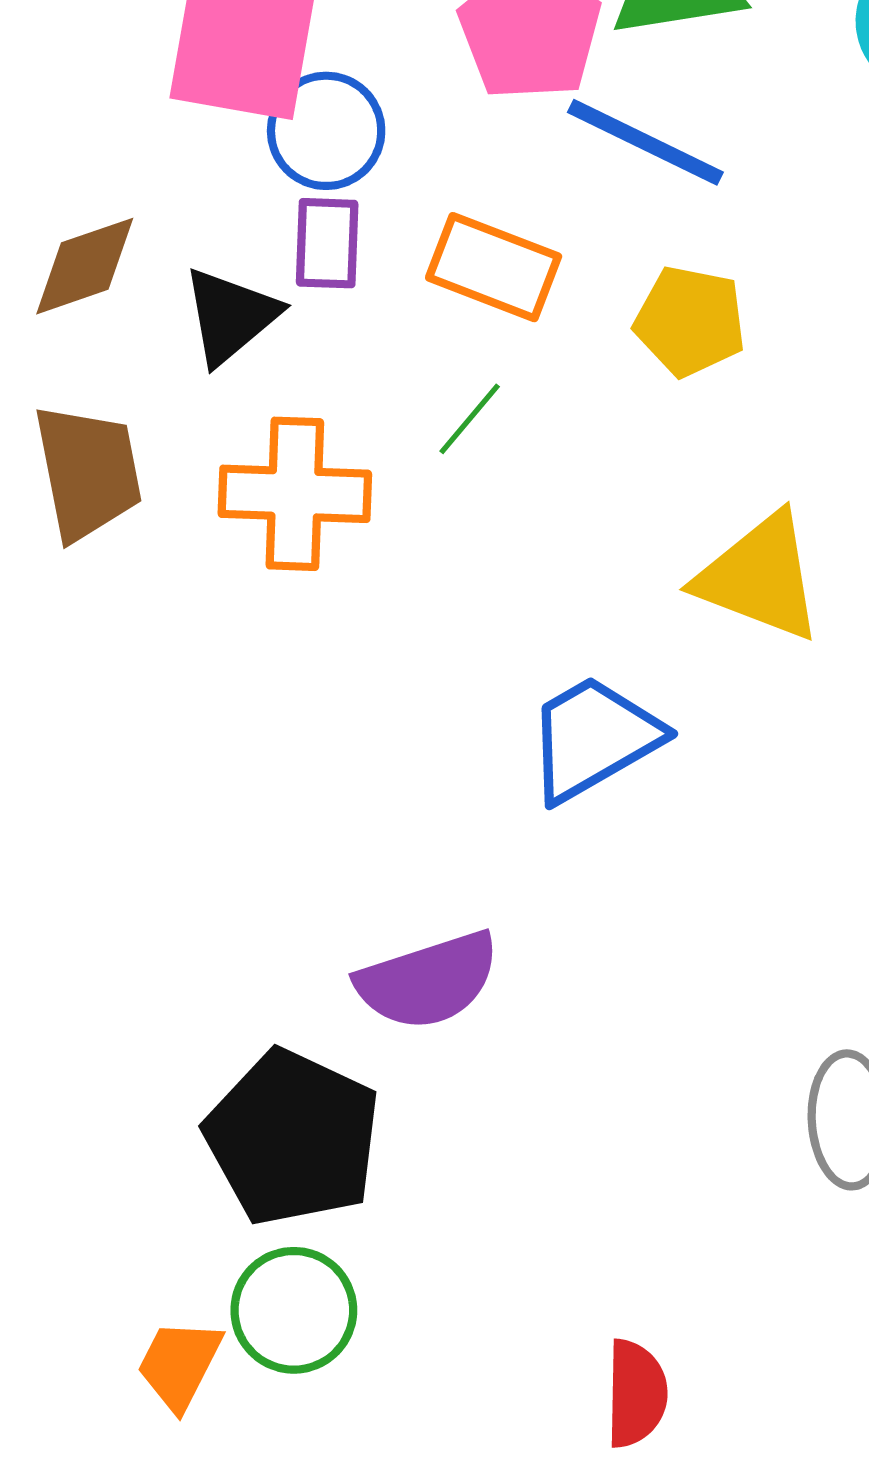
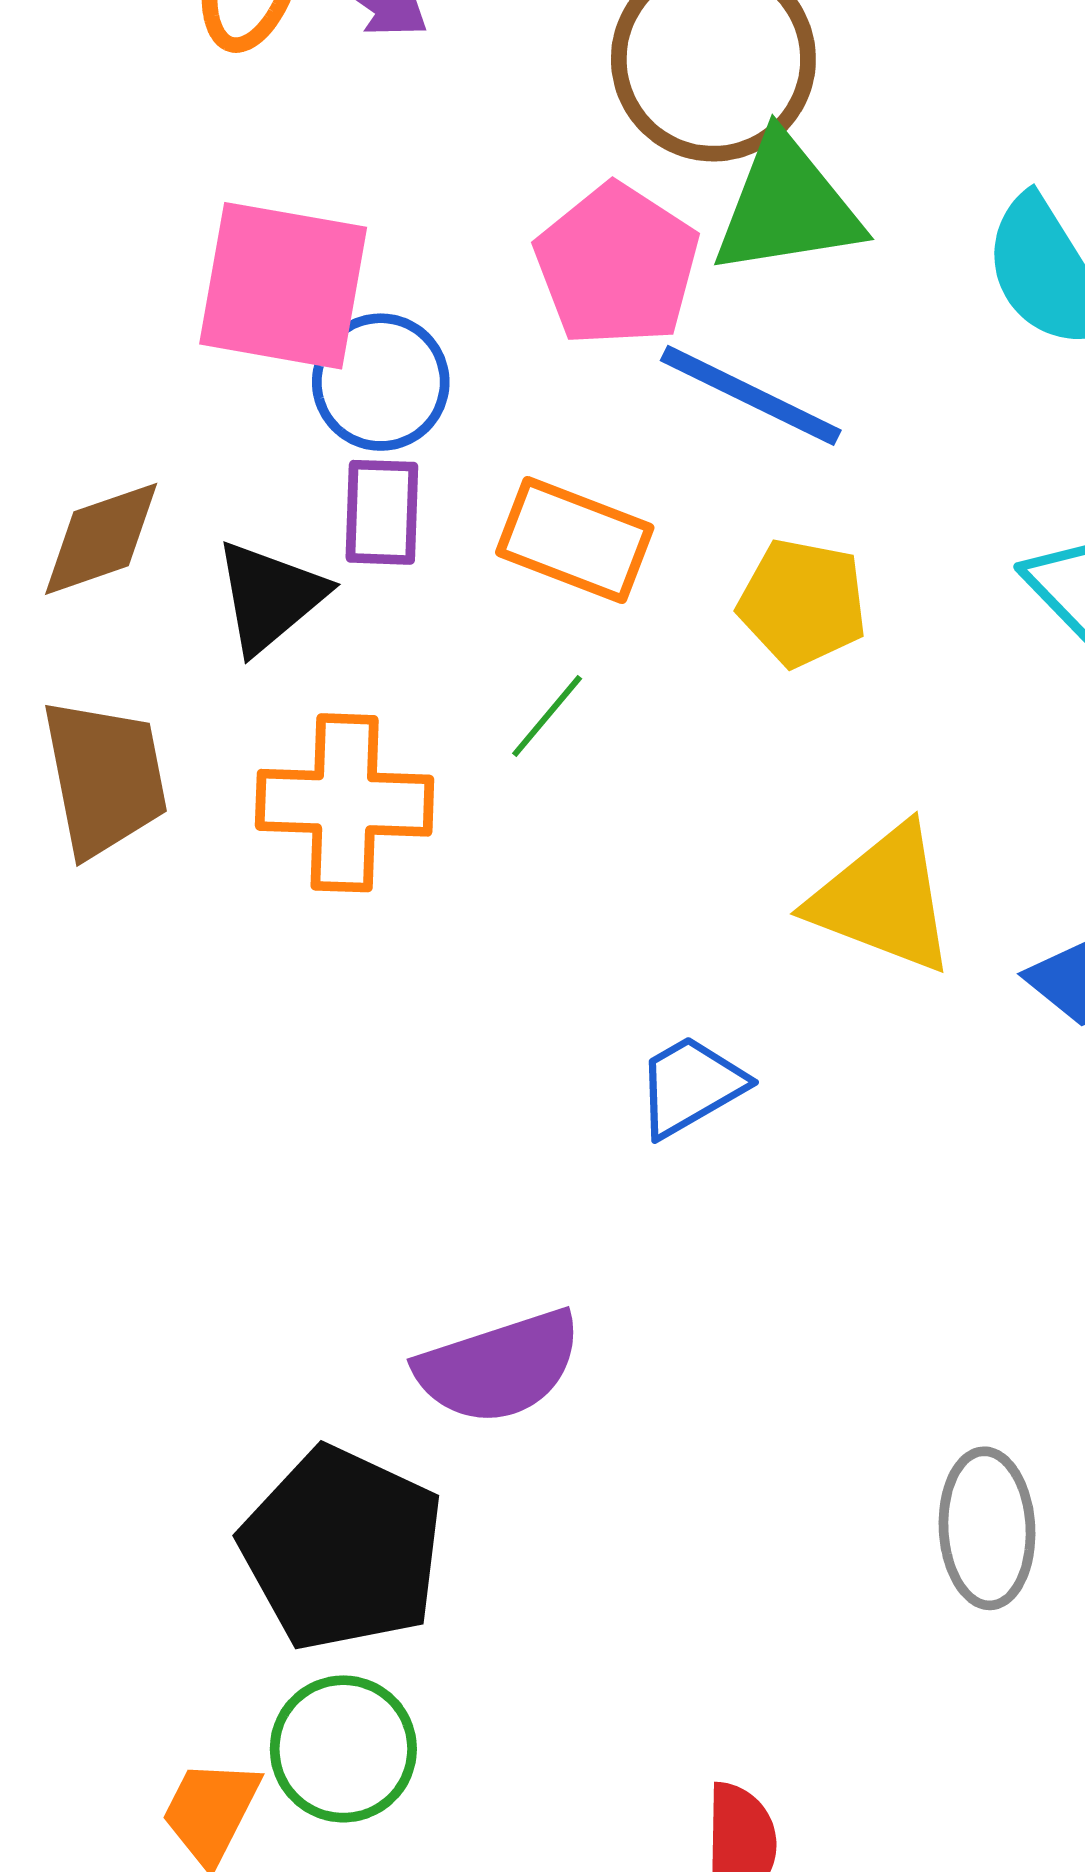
blue trapezoid: (593, 738) -> (690, 1086), size x0.7

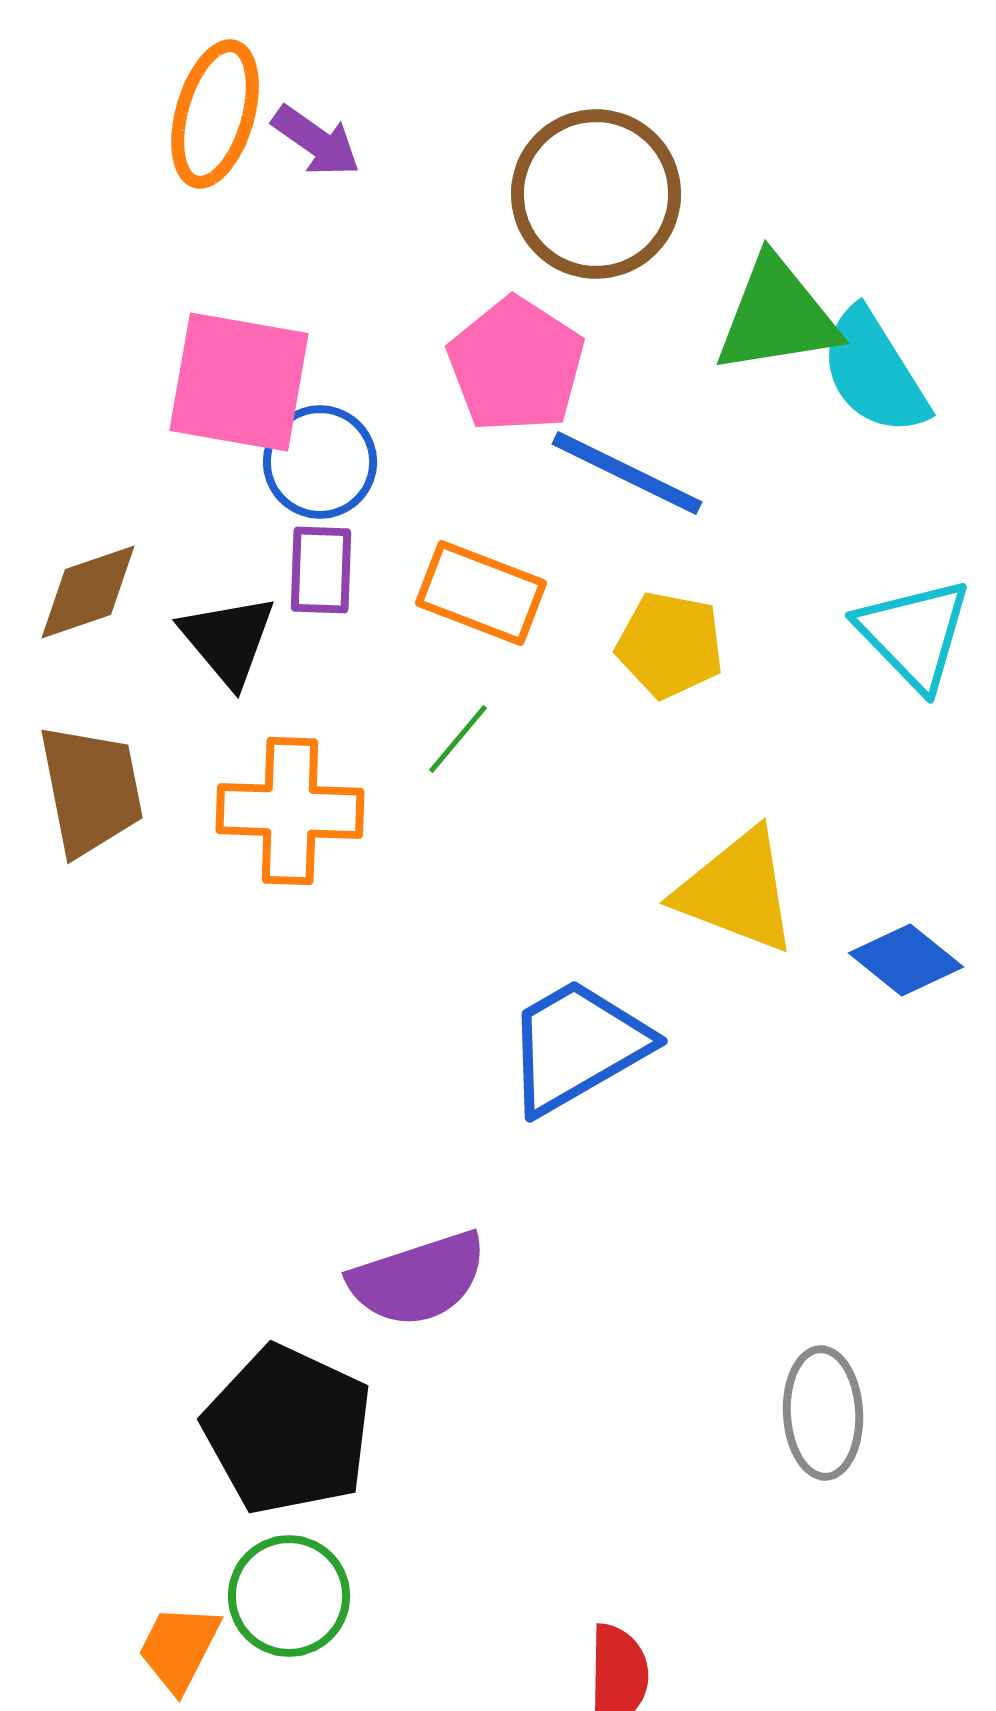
green triangle: (787, 206) -> (777, 316), moved
black triangle: (270, 597) -> (228, 640), turned -30
blue trapezoid: (690, 1086) -> (577, 1046), size x1.6

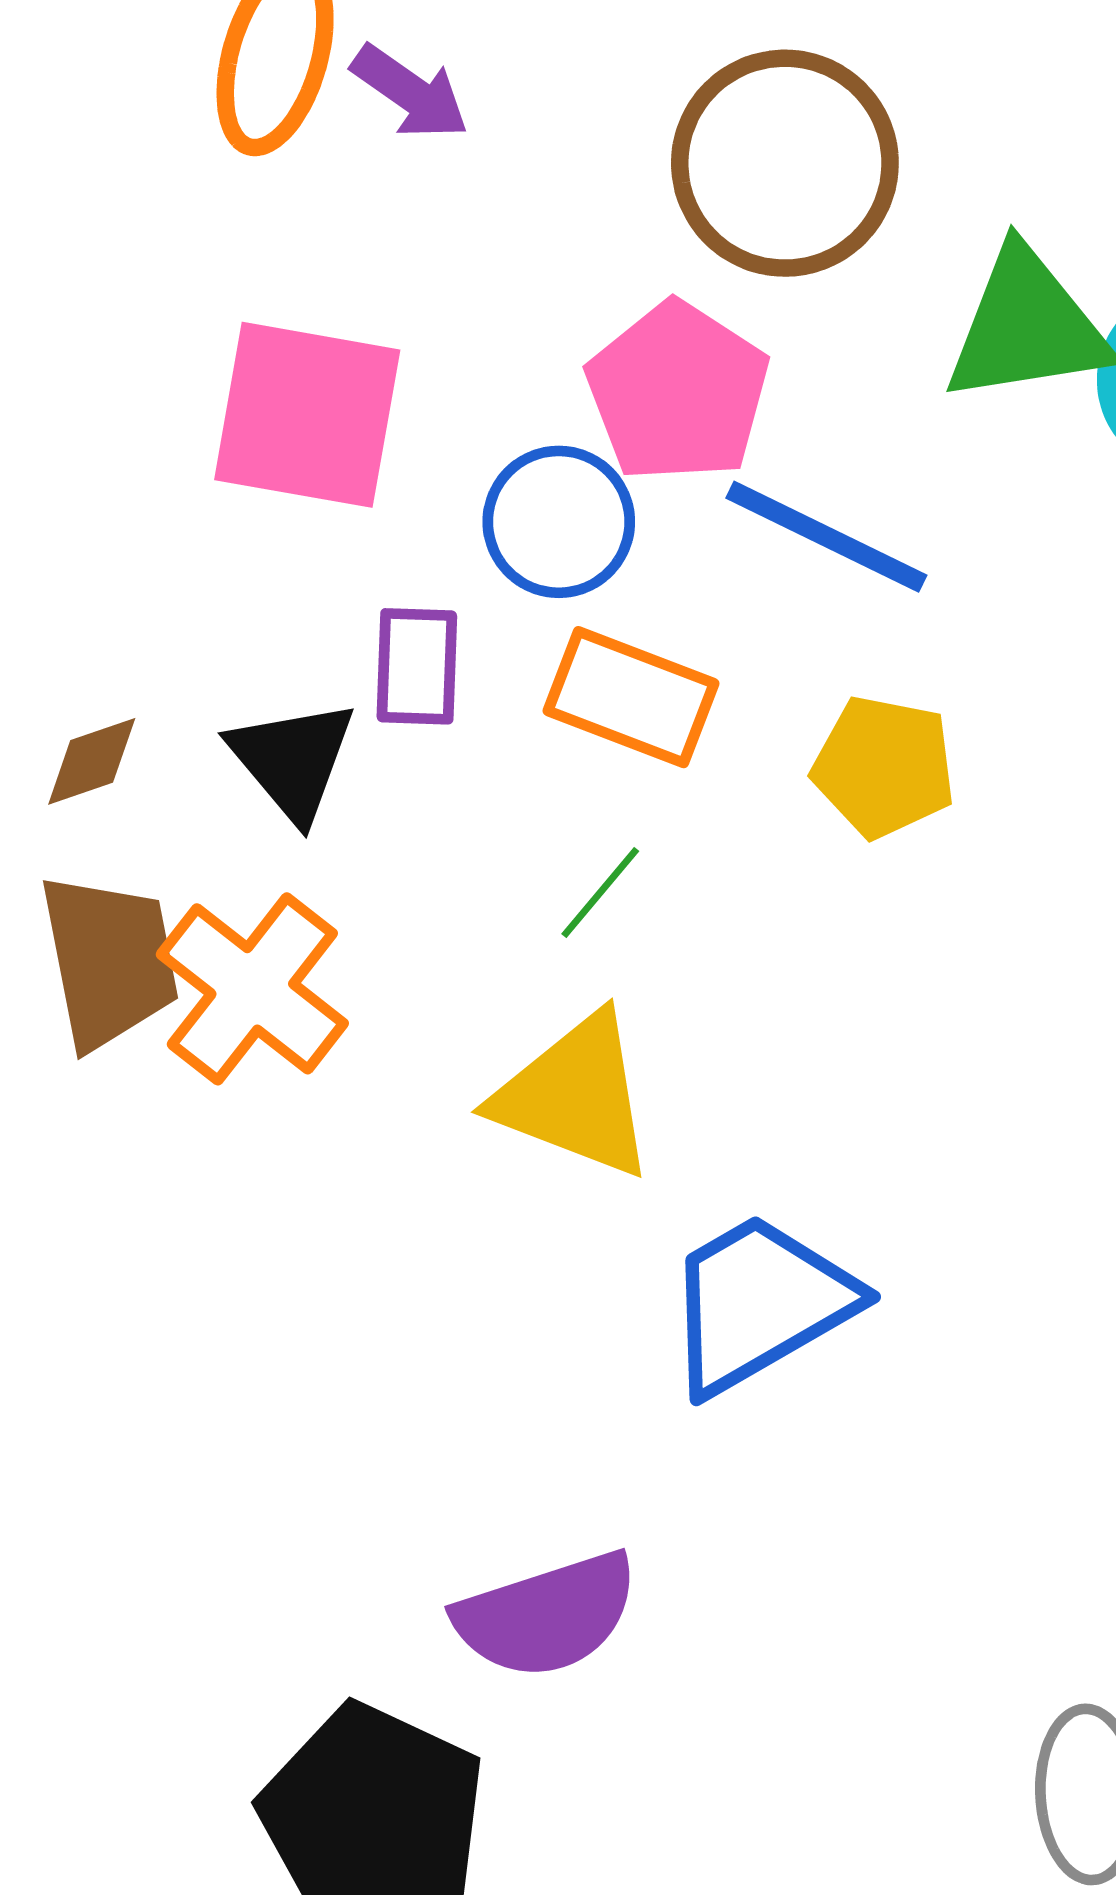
blue circle: (320, 462) -> (559, 522), moved
brown diamond: (88, 592) -> (92, 761), moved, size x0.7
orange cross: (290, 811) -> (252, 989), moved, turned 36
yellow triangle: (737, 891) -> (575, 1096), moved

